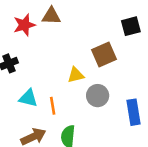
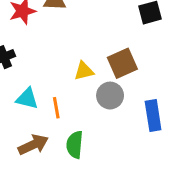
brown square: (104, 54) -> (122, 63), moved

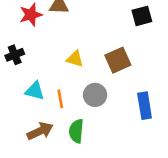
yellow triangle: (84, 71) -> (75, 59), moved, turned 30
gray circle: (110, 96) -> (95, 95), moved

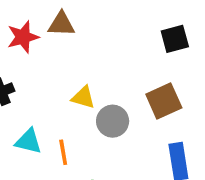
brown square: (118, 60) -> (164, 101), moved
gray circle: (95, 95) -> (113, 121), moved

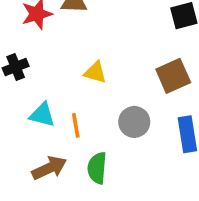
gray circle: (113, 121) -> (134, 122), moved

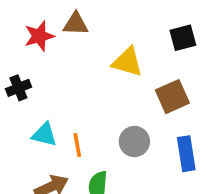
yellow triangle: (95, 72) -> (127, 62), moved, size x1.4

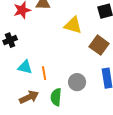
brown square: (172, 97) -> (99, 45), turned -30
gray circle: (134, 142) -> (77, 82), moved

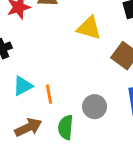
cyan triangle: (25, 67) -> (23, 86), turned -42

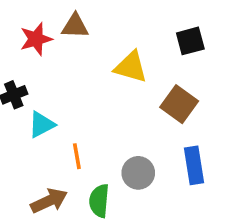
cyan triangle: (23, 86) -> (42, 125), moved

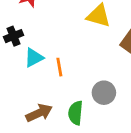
orange line: (77, 156) -> (59, 67), moved

